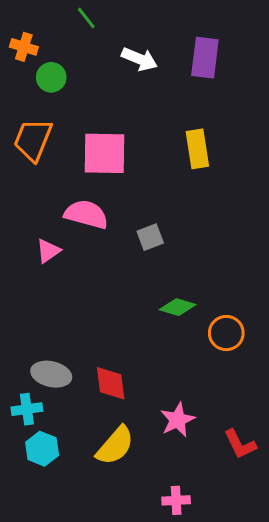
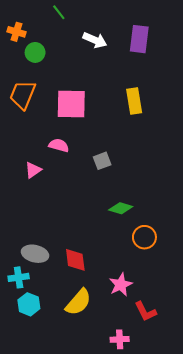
pink semicircle: (86, 214) -> (59, 145), size x0.7
orange circle: (226, 333) -> (144, 237), moved
red L-shape: (240, 444) -> (145, 311), moved

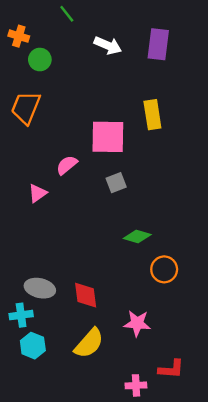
pink square: (71, 104) -> (108, 137), moved
pink semicircle: (59, 145) -> (67, 165), turned -54
pink star: (121, 285) -> (137, 323), turned 30
red L-shape: (145, 311) -> (171, 369), moved, turned -60

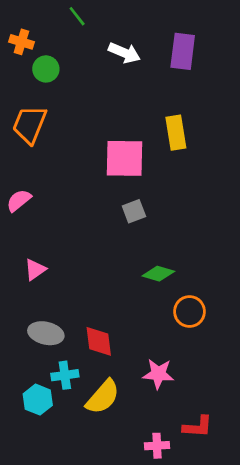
pink semicircle: (67, 165) -> (19, 200), moved
pink triangle: (38, 193) -> (35, 270), moved
cyan cross: (21, 315) -> (65, 375), moved

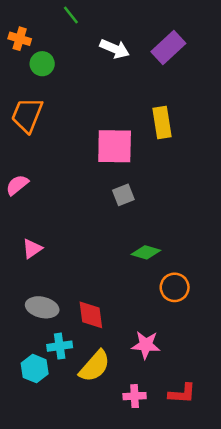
purple rectangle: (183, 51) -> (168, 47), turned 40
pink cross: (157, 446) -> (135, 396), moved

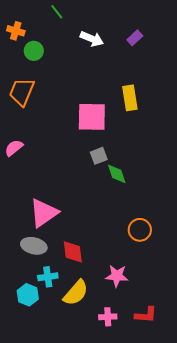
purple rectangle: (168, 47) -> (135, 38), size x0.6
pink triangle: (32, 249) -> (44, 213), moved, size x1.8
green diamond: (146, 252) -> (117, 174), moved, turned 55

